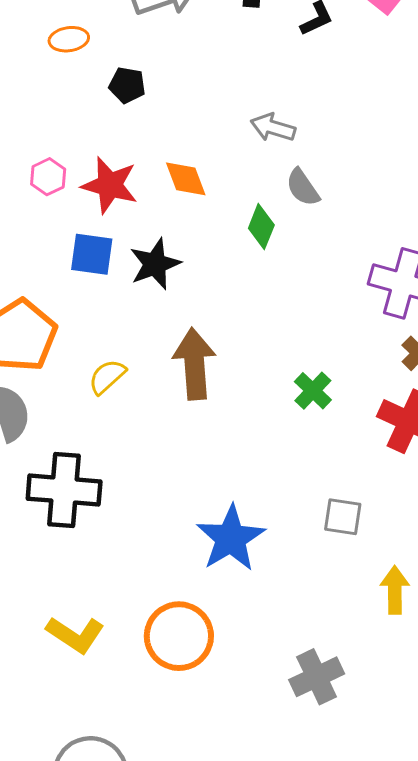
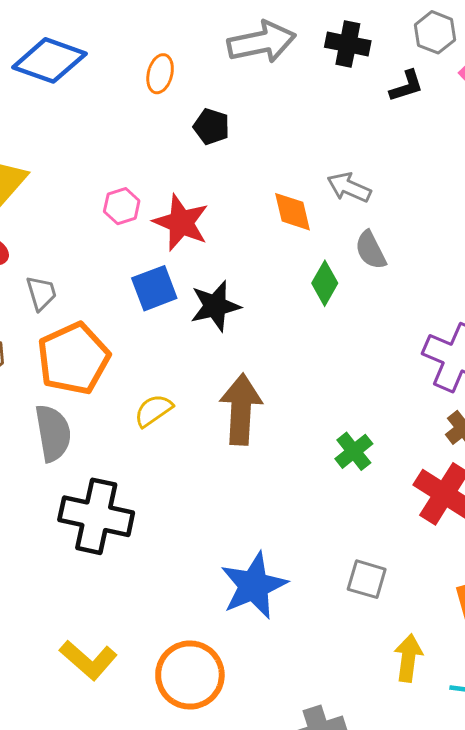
orange ellipse: (69, 39) -> (160, 74), turned -75
orange diamond: (186, 179) -> (292, 212), moved
blue square: (92, 254) -> (154, 288), turned -36

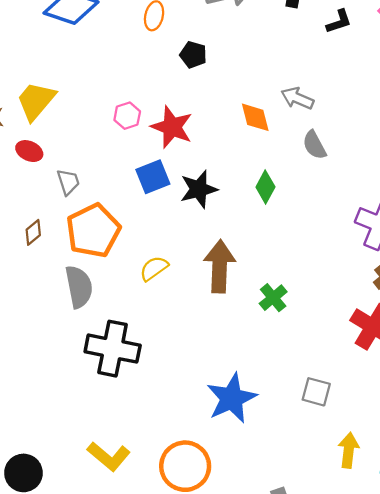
green diamond: (325, 283) -> (265, 187), moved
green cross: (354, 451) -> (273, 298), moved

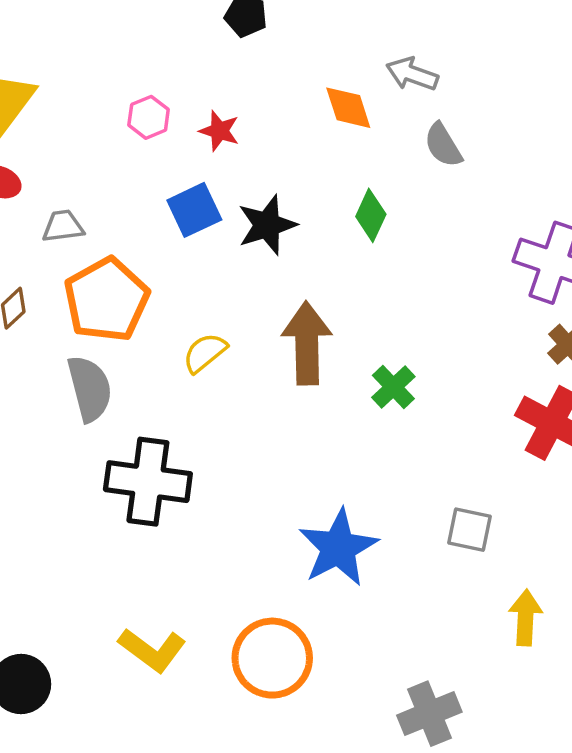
red star: (172, 127) -> (219, 131), size x0.6
gray trapezoid: (68, 182) -> (63, 226), turned -76

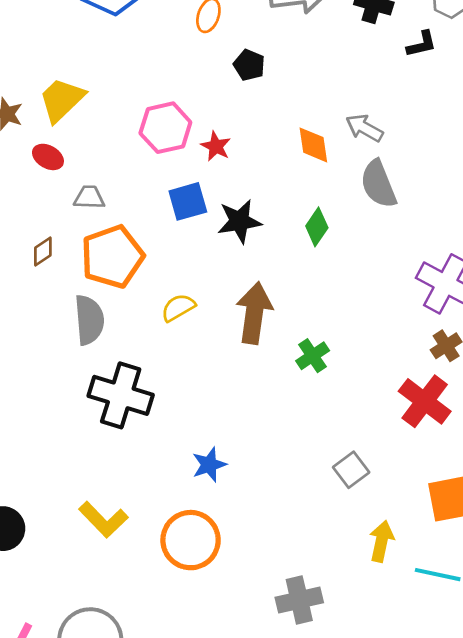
pink hexagon: (149, 117) -> (165, 128), size x1.6
gray semicircle: (443, 145) -> (378, 184), size x1.4
gray square: (470, 530) -> (351, 470), turned 32
blue star: (338, 548) -> (209, 465), moved, size x0.6

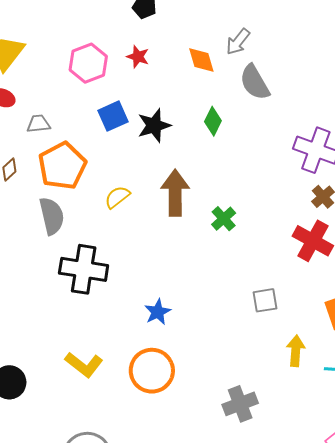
gray arrow: (364, 128) -> (238, 42), turned -72
red star: (216, 146) -> (138, 57), moved
gray square: (351, 470) -> (265, 300), turned 36

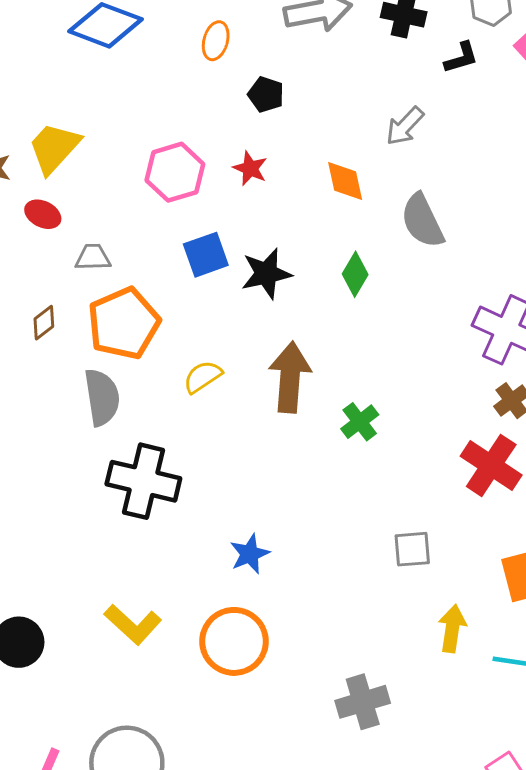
gray arrow: (238, 42) -> (405, 126), moved

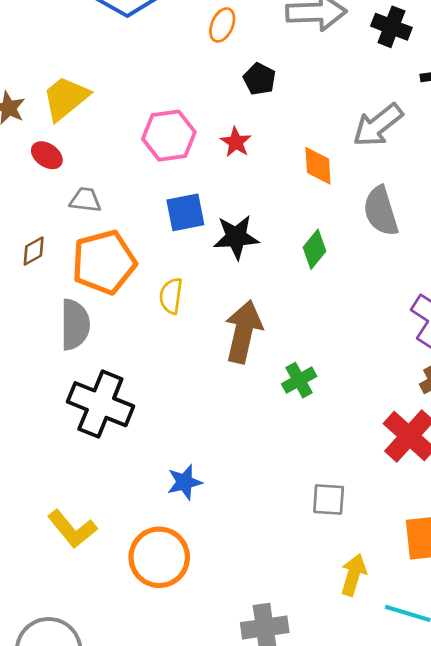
gray arrow: (405, 126) -> (378, 125), size x1.4
yellow semicircle: (203, 377) -> (171, 296), moved, turned -57

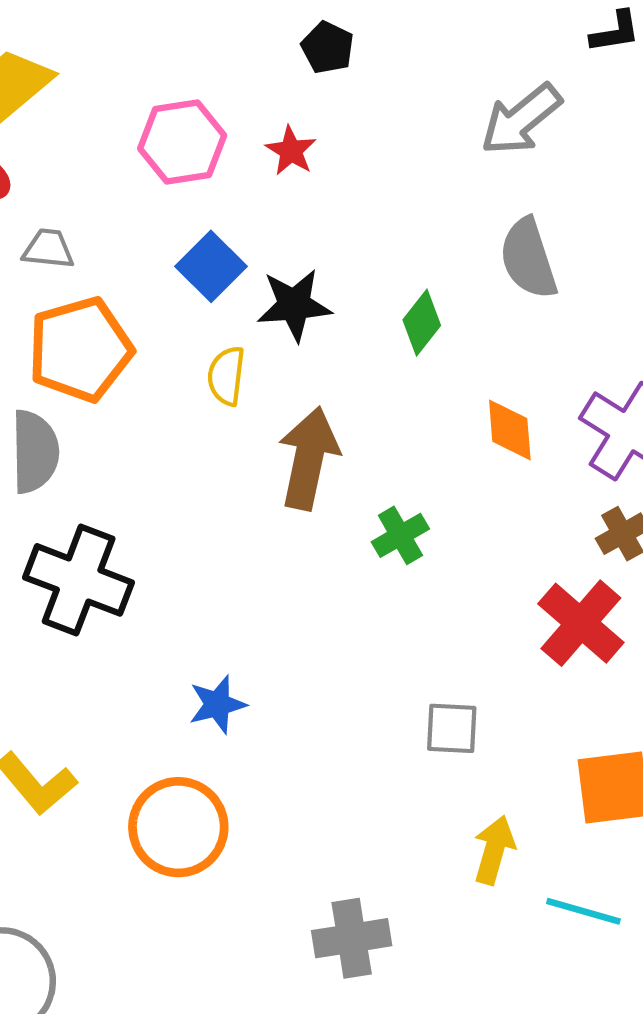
orange diamond: (318, 166) -> (510, 430), moved
blue square: (185, 212) -> (211, 266), turned -33
yellow semicircle: (171, 296) -> (226, 376), moved

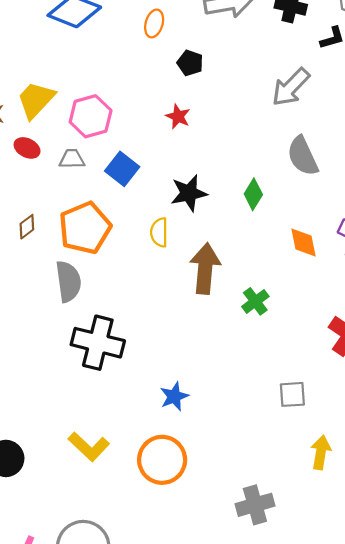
pink hexagon: (182, 142) -> (91, 116), moved
gray trapezoid: (48, 249) -> (72, 159), moved
blue square: (211, 266) -> (122, 169), moved

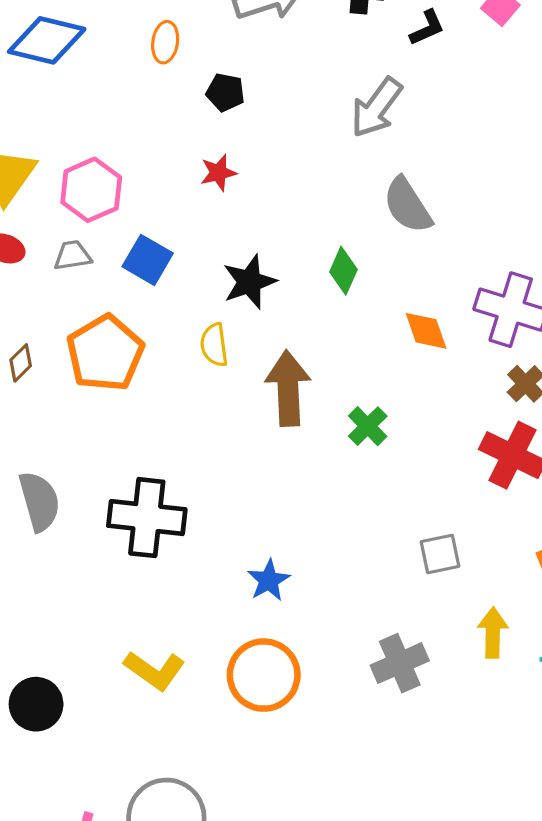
red star: (178, 116) -> (218, 173), turned -30
gray semicircle: (68, 281) -> (39, 501), moved
gray cross: (255, 505) -> (400, 663), moved

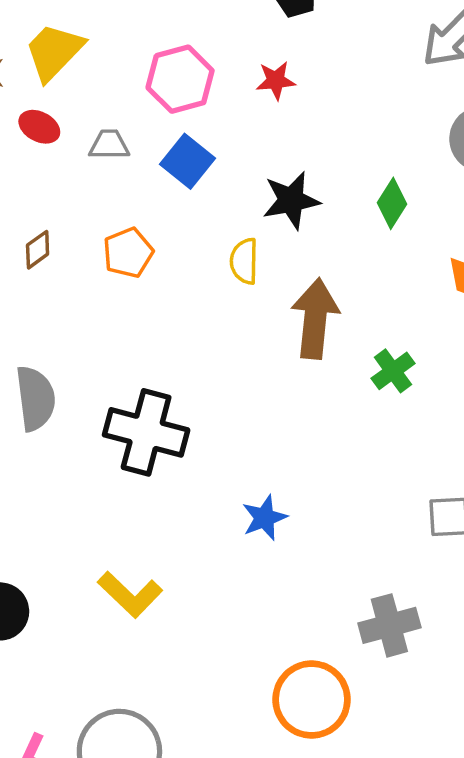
pink hexagon: (91, 190) -> (180, 79), moved
orange pentagon: (105, 353) -> (128, 253), size x0.6
orange circle: (264, 675) -> (312, 700), moved

